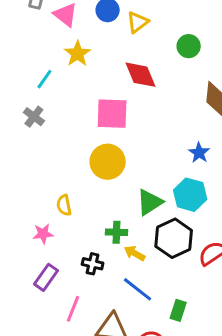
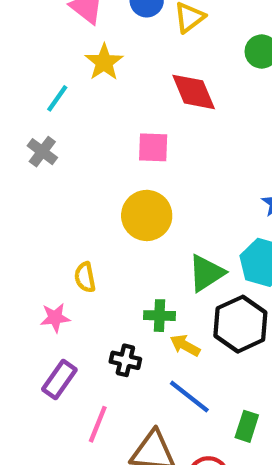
pink square: (112, 114) -> (153, 147), size x0.7

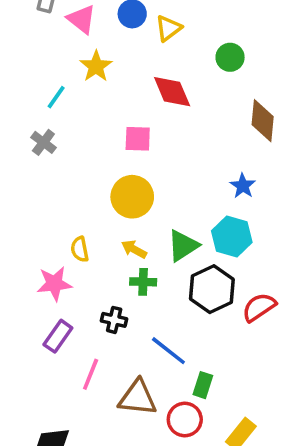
pink star: (55, 318) -> (54, 284), size x1.4
yellow arrow: (185, 345) -> (134, 249), moved
green rectangle: (247, 426) -> (203, 385), moved

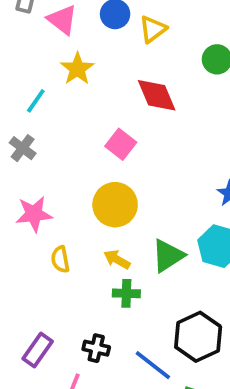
pink square: (138, 139) -> (121, 144), turned 36
pink star: (54, 284) -> (34, 214), moved
black hexagon: (212, 289) -> (198, 337), moved
black cross: (114, 320) -> (96, 348), moved

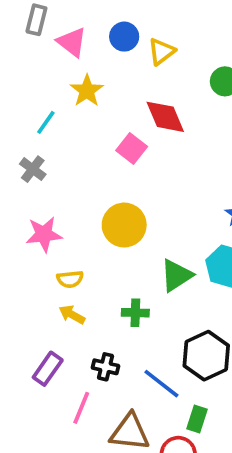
pink square: (121, 144) -> (132, 149), moved
yellow semicircle: (60, 259) -> (70, 279), turned -85
yellow arrow: (117, 259) -> (72, 315), moved

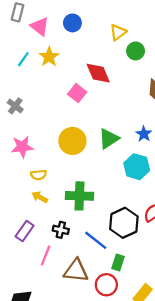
yellow triangle: (161, 52) -> (118, 32), moved
cyan line: (46, 122) -> (23, 59), moved
green triangle: (176, 275) -> (109, 139), moved
green cross: (135, 313) -> (79, 196), size x1.6

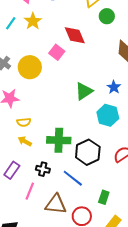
yellow circle: (72, 141) -> (30, 67), moved
black hexagon: (124, 223) -> (88, 152), moved
green rectangle: (118, 263) -> (104, 197), moved

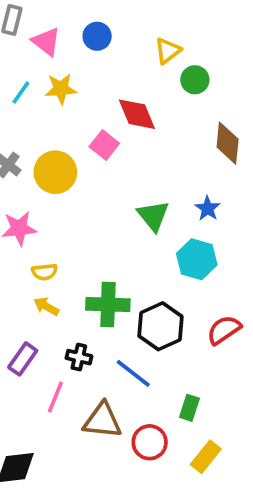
yellow star: (33, 21) -> (61, 89), turned 30
green triangle: (84, 91) -> (153, 216), turned -36

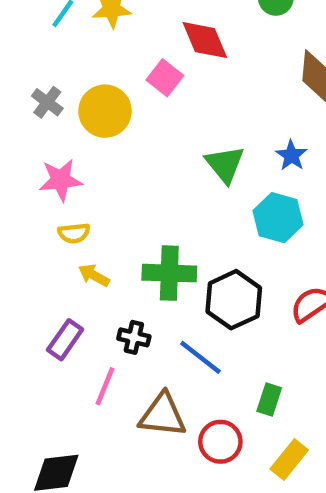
yellow semicircle: (44, 272) -> (74, 233), moved

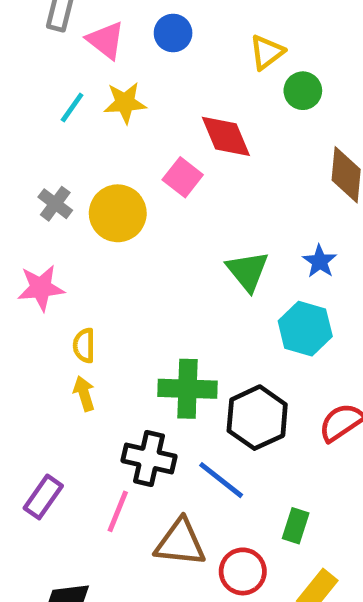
pink star: (61, 180) -> (41, 288), moved
yellow semicircle: (74, 233) -> (84, 345), turned 96
yellow arrow: (94, 275) -> (84, 394), moved, turned 44
black cross: (134, 337) -> (149, 458), size x1.5
purple rectangle: (65, 340) -> (43, 497), moved

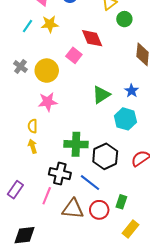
green triangle: (248, 271) -> (101, 95), turned 36
pink star: (41, 288) -> (48, 102), moved
red circle: (243, 571) -> (99, 210), moved

